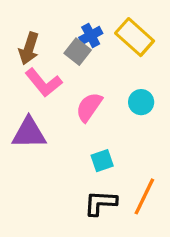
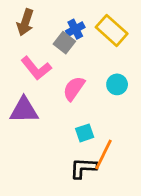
brown arrow: (29, 48) -> (25, 22), moved
orange line: (144, 196) -> (104, 155), moved

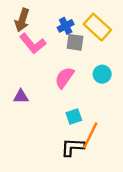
gray square: (64, 43) -> (75, 42), moved, turned -30
pink L-shape: (36, 68) -> (33, 44), moved
purple triangle: (24, 110) -> (21, 97), size x0.6

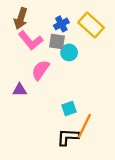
gray square: (75, 42) -> (57, 41), moved
cyan circle: (102, 74) -> (69, 52), moved
pink semicircle: (64, 78) -> (40, 70), moved

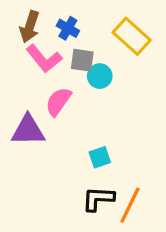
blue cross: (61, 24) -> (68, 28), moved, turned -32
purple triangle: (20, 90) -> (28, 130), size x1.6
orange line: (84, 126) -> (130, 205), moved

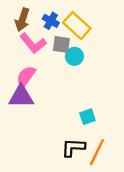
yellow rectangle: (132, 36) -> (77, 26), moved
pink semicircle: (58, 102) -> (26, 76), moved
cyan square: (100, 157) -> (87, 117), moved

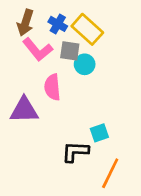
pink semicircle: (26, 76) -> (52, 87), moved, turned -40
black L-shape: (73, 147) -> (75, 152), moved

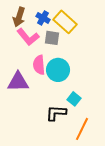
cyan circle: (85, 64) -> (58, 70), moved, size x1.5
cyan square: (99, 133) -> (74, 99), turned -32

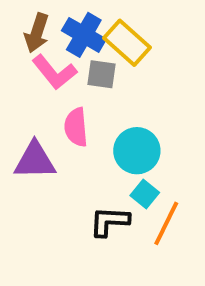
blue cross: (43, 18) -> (84, 35), size x1.5
cyan circle: (58, 70) -> (137, 151), moved
orange line: (82, 129) -> (166, 223), moved

